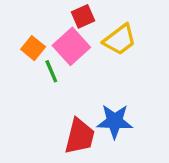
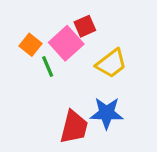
red square: (83, 16) -> (85, 26), moved
yellow trapezoid: (120, 40) -> (111, 63), moved

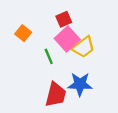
pink square: (66, 43) -> (67, 39), moved
green line: (48, 67) -> (49, 56), moved

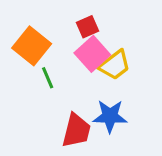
orange square: (23, 33) -> (32, 46), size x1.6
green line: (49, 56) -> (48, 78), moved

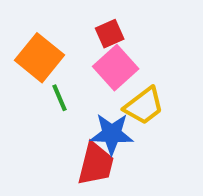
yellow trapezoid: (115, 65) -> (144, 106), moved
blue star: (110, 116) -> (112, 134), moved

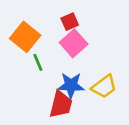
yellow trapezoid: (144, 106) -> (104, 87), moved

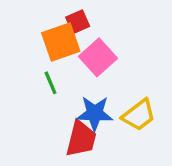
red square: (70, 22) -> (78, 22), moved
orange square: (25, 37) -> (61, 42), moved, turned 32

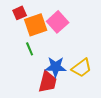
red square: (78, 22) -> (20, 13), moved
pink square: (98, 57) -> (58, 22), moved

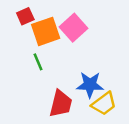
blue star: (56, 67) -> (90, 85), moved
yellow trapezoid: (82, 68) -> (104, 104), moved

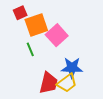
pink square: (73, 28) -> (57, 35), moved
yellow trapezoid: (104, 104) -> (67, 83), moved

